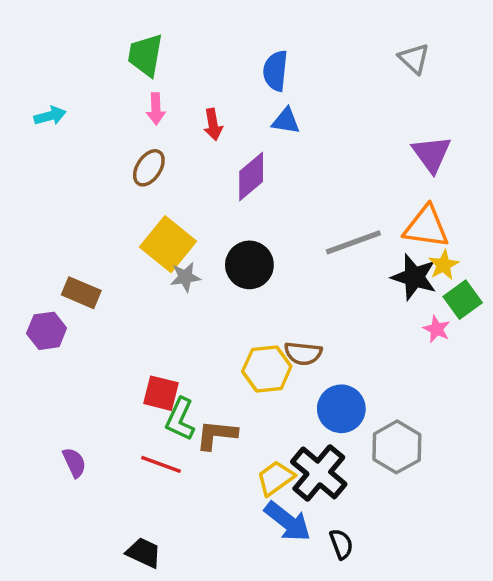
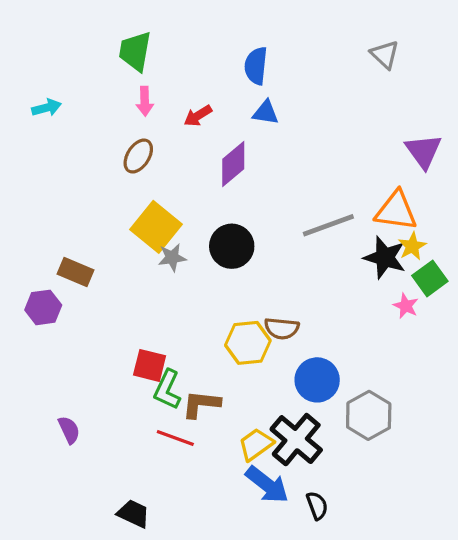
red arrow: (213, 124) -> (198, 116), turned 68
purple triangle: (431, 154) -> (423, 151), moved
red line: (161, 464) -> (175, 438), moved

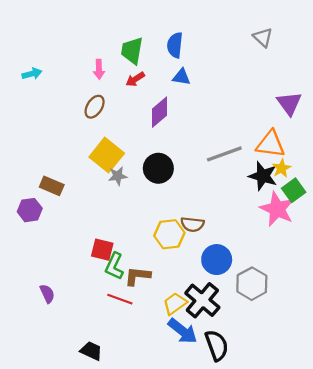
green trapezoid: (135, 51) -> (132, 51), moved
pink star: (406, 306) -> (277, 209), size x2.0
black semicircle: (317, 506) -> (217, 345), size x1.6

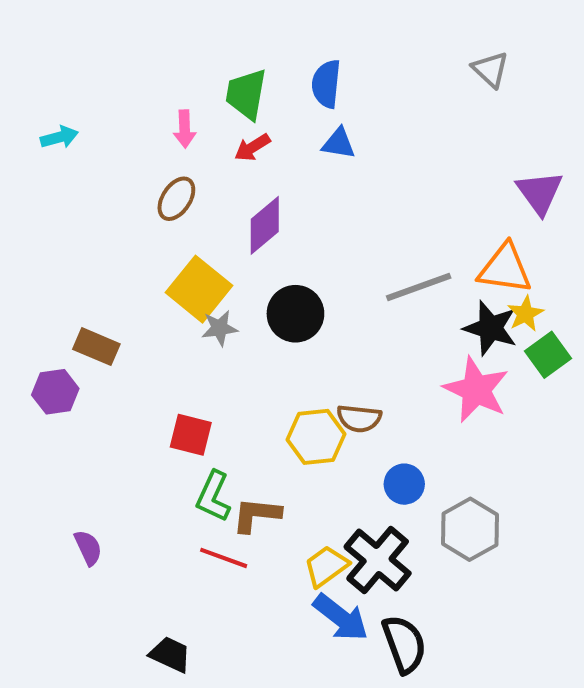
purple diamond: (159, 112) -> (265, 225), moved
pink star: (277, 209) -> (476, 390), moved
red square: (102, 250) -> (191, 435), moved
blue circle: (217, 260) -> (404, 484), size x0.7

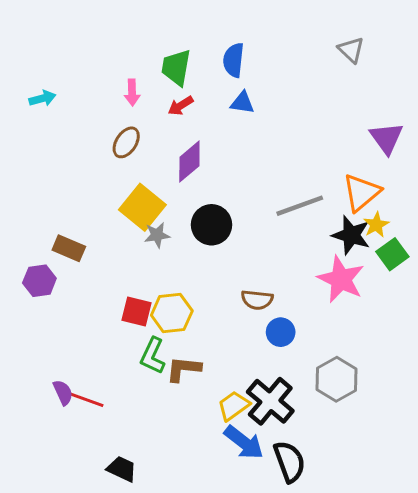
orange triangle: (505, 269) -> (361, 192), turned -48
yellow hexagon: (316, 437) -> (172, 313), moved
blue circle: (404, 484) -> (281, 332), moved
red line: (224, 558) -> (86, 400), moved

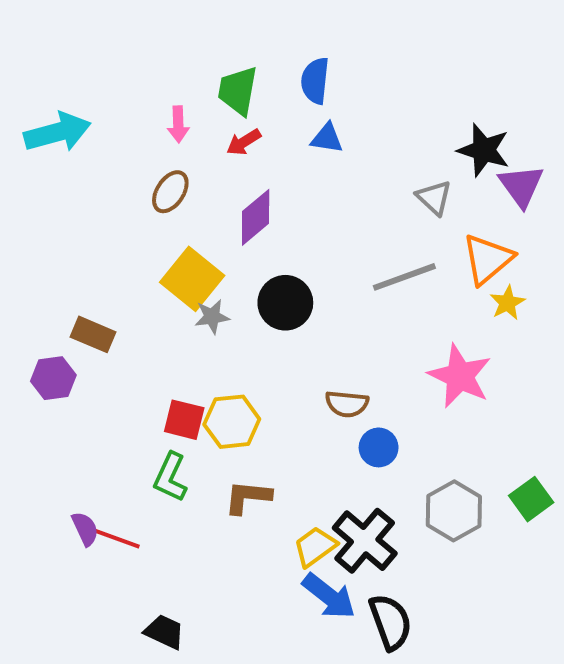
gray triangle: (351, 50) -> (434, 198), moved
cyan arrow: (42, 98) -> (57, 132), size x1.8
black star: (351, 235) -> (484, 150), moved
green square: (392, 254) -> (531, 499), moved
green L-shape: (153, 356) -> (170, 477), moved

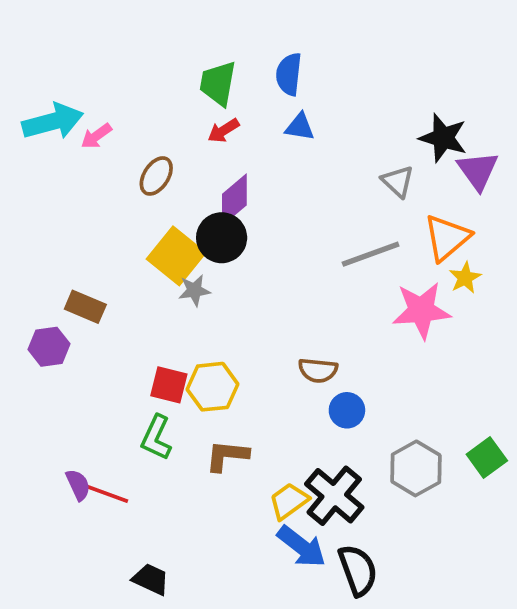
pink arrow: (178, 124) -> (96, 136), moved, turned 56
black circle: (285, 303) -> (222, 238), moved
pink star: (460, 376) -> (421, 310), moved, turned -30

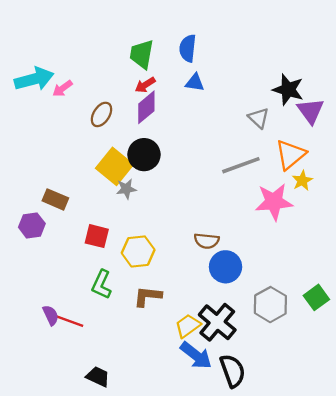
purple diamond: (234, 200) -> (146, 107), moved
red square: (169, 385) -> (97, 236), moved
blue circle: (347, 410) -> (226, 267), size x1.4

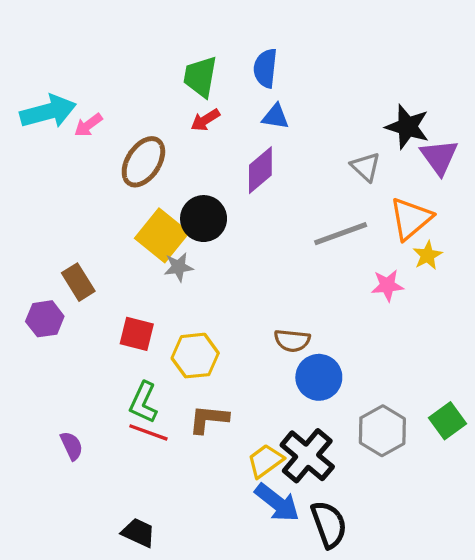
purple diamond: (146, 107) -> (260, 170), moved
brown ellipse: (101, 114) -> (143, 162), size x1.4
brown rectangle: (55, 199) -> (78, 282), turned 35
pink star: (274, 202) -> (387, 285), size x0.6
red line: (70, 321) -> (148, 432), moved

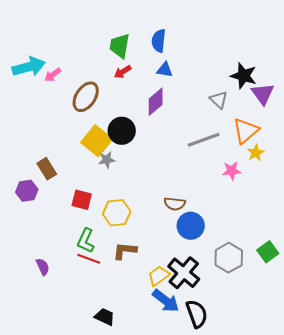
black trapezoid: (138, 533) -> (105, 317), moved

